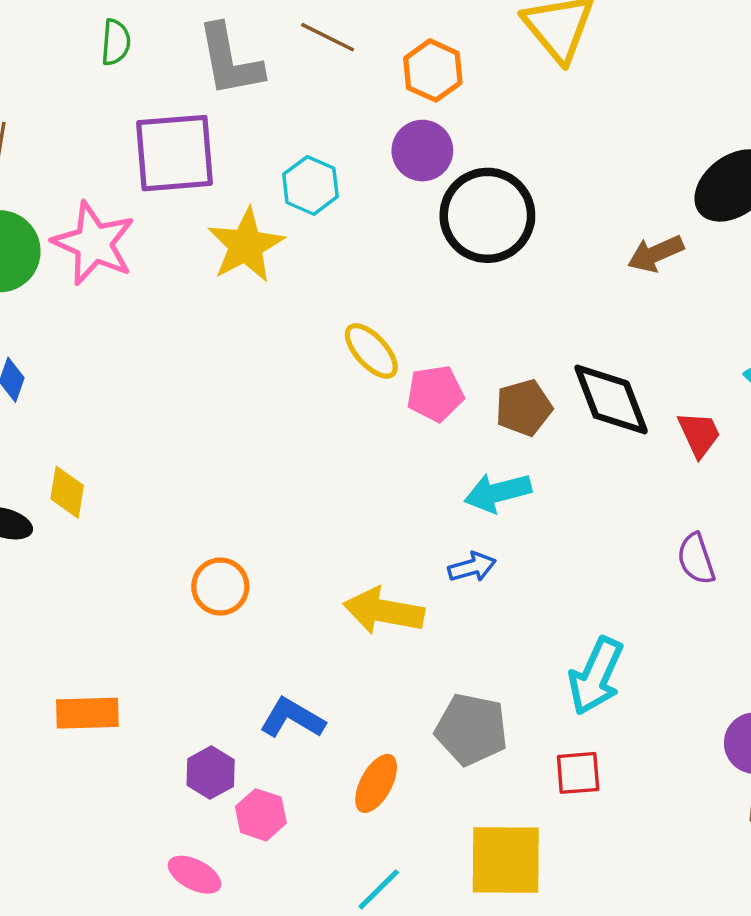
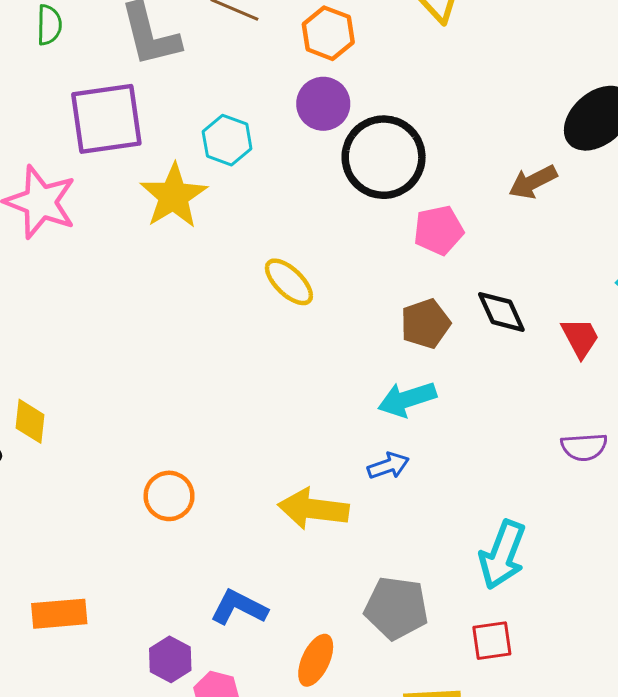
pink pentagon: (435, 394) -> (439, 230), moved
black diamond: (611, 400) -> (501, 312), size x0.7
purple semicircle: (696, 559) -> (584, 447), turned -72

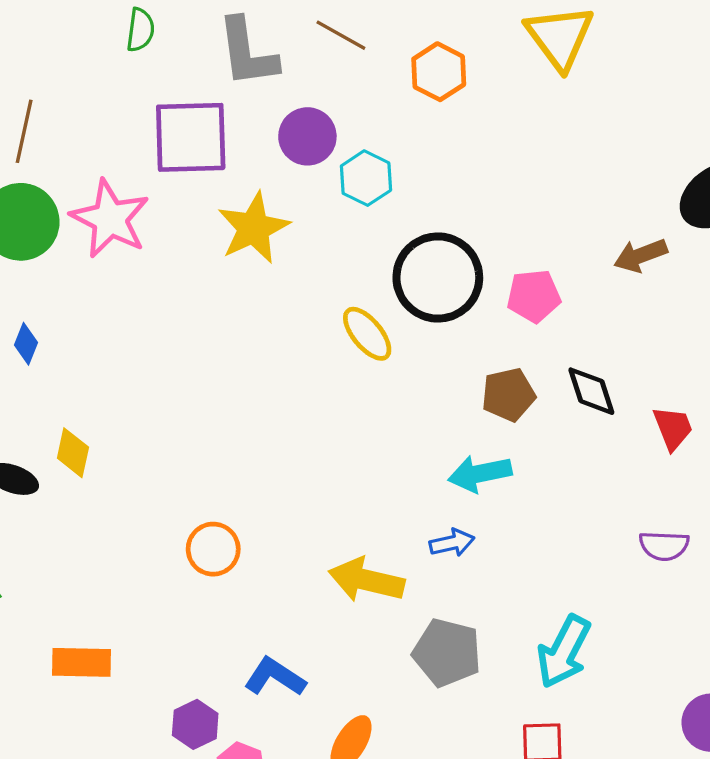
purple circle: (323, 104) -> (307, 136), moved
cyan hexagon: (227, 140) -> (366, 178), moved
black circle: (384, 157) -> (438, 277), moved
gray pentagon: (396, 608) -> (447, 653), moved

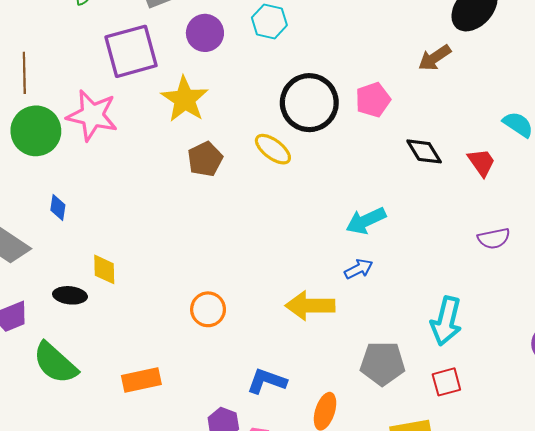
cyan hexagon: (366, 178) -> (269, 21), moved
brown pentagon: (508, 395) -> (205, 159), moved
gray pentagon: (447, 653) -> (383, 363), moved
orange rectangle: (82, 662) -> (141, 380), moved

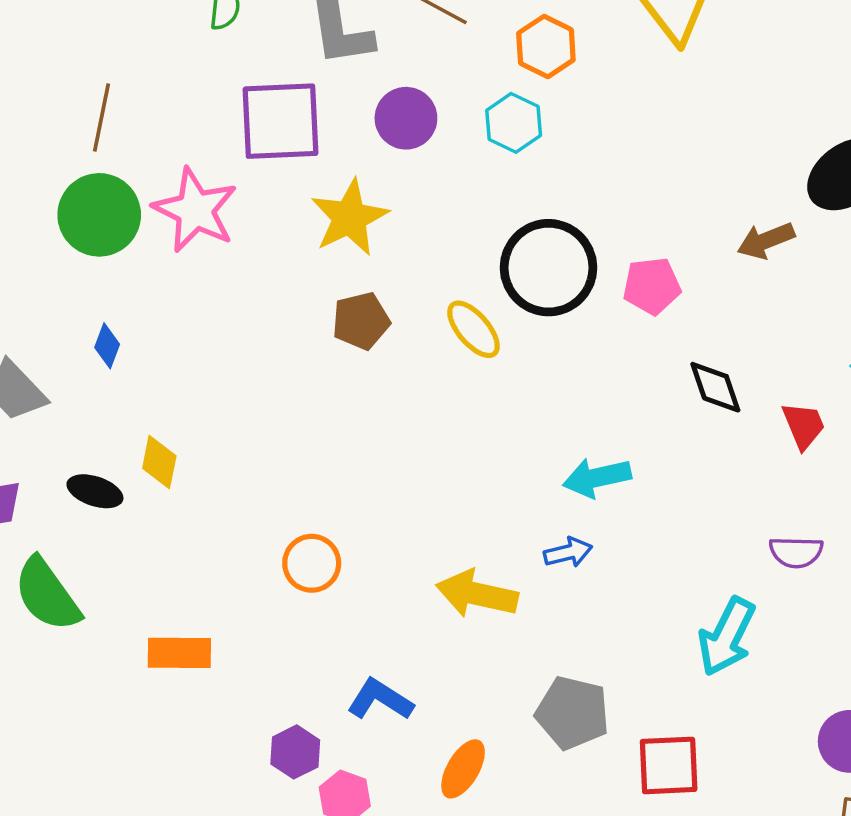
cyan arrow: (446, 321) -> (727, 637), moved
red square: (446, 382) -> (669, 765), size x1.4

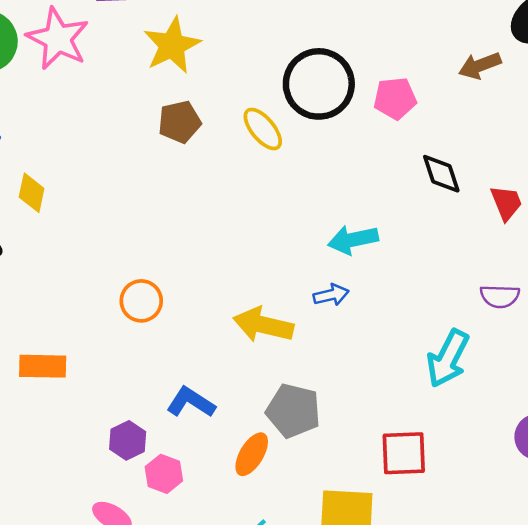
yellow diamond: (159, 462) -> (32, 193), moved
gray pentagon: (573, 713) -> (293, 411), moved

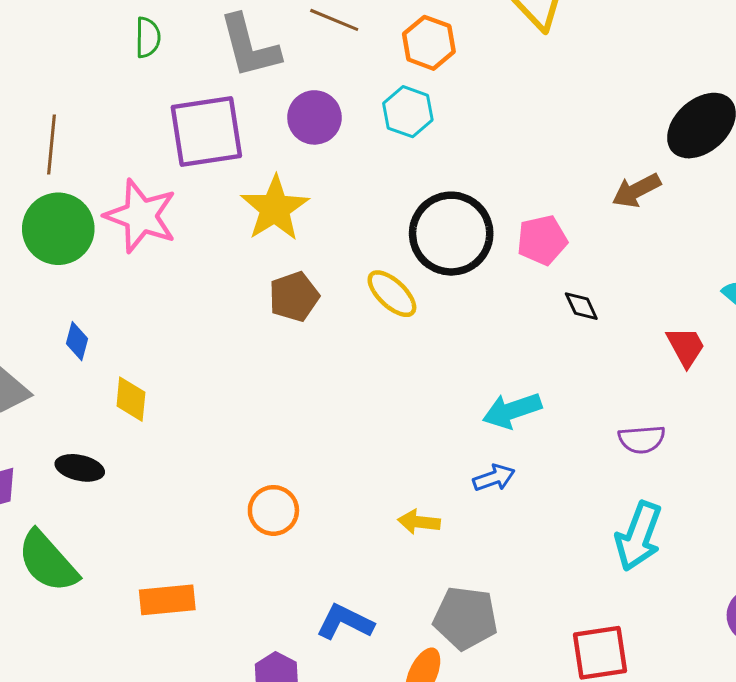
black diamond: (441, 174) -> (581, 306), moved, size x0.7
purple semicircle: (500, 296) -> (642, 439), moved
yellow arrow: (263, 325) -> (419, 522), size x0.6

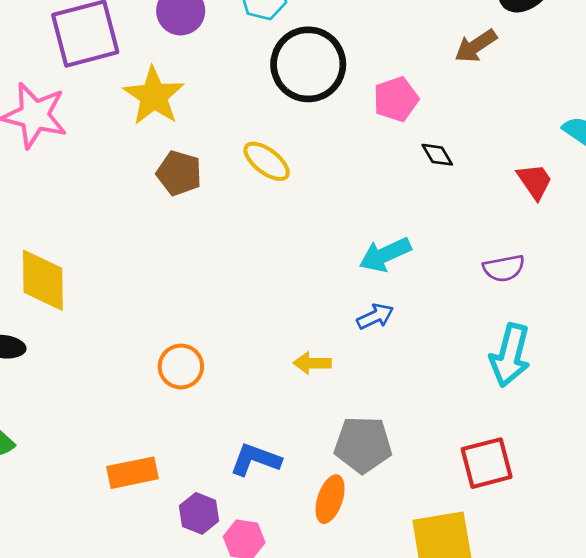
black circle: (451, 234) -> (308, 64), moved
brown pentagon: (294, 297) -> (179, 173), turned -30
yellow diamond: (131, 399) -> (43, 280), size x1.6
orange rectangle: (167, 600) -> (132, 473), moved

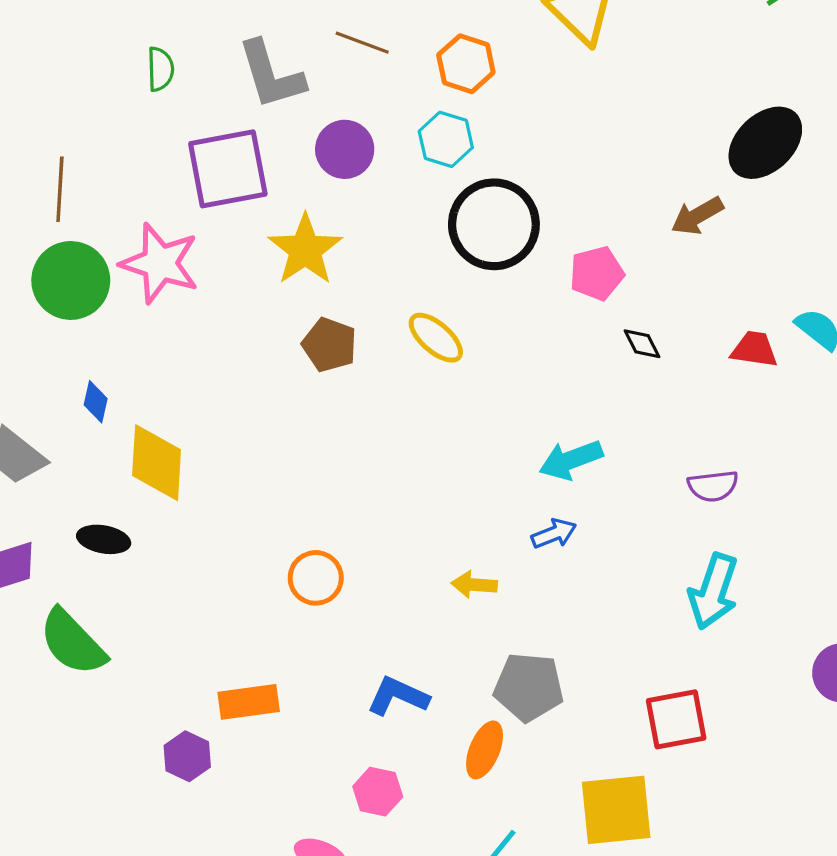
red trapezoid: (535, 181) -> (754, 349), moved, turned -51
purple hexagon: (199, 513) -> (187, 756), moved

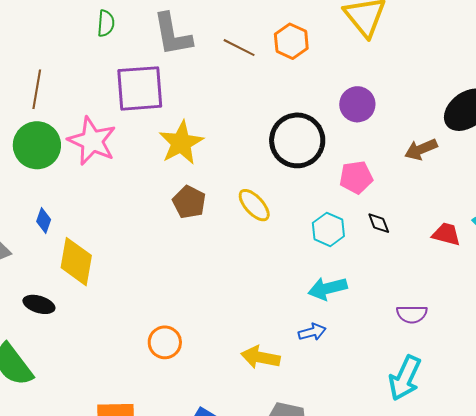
brown line: (362, 43) -> (239, 48), moved
cyan hexagon: (446, 139) -> (328, 229), moved
purple circle: (345, 149) -> (357, 104), moved
yellow arrow: (474, 585) -> (260, 357), size x1.4

